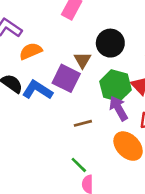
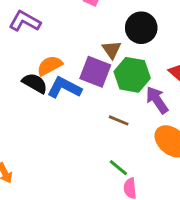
orange semicircle: (31, 51) -> (50, 66), moved
green hexagon: (115, 86) -> (132, 75), moved
brown line: (83, 123) -> (119, 120), turned 42

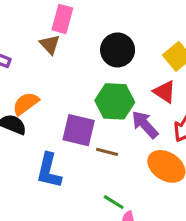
brown triangle: (112, 50) -> (50, 45), moved
purple square: (95, 72) -> (79, 130), moved
blue L-shape: (64, 88) -> (49, 171), moved, turned -96

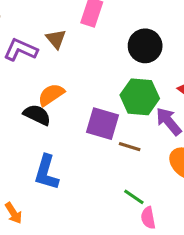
brown triangle: (50, 45) -> (56, 39), moved
blue L-shape: (49, 171) -> (46, 172), moved

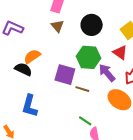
brown triangle: (56, 39) -> (57, 26), moved

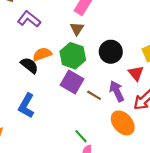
black circle: (92, 25) -> (111, 52), moved
green hexagon: (88, 57) -> (73, 56), moved
brown line: (82, 89) -> (94, 95), moved

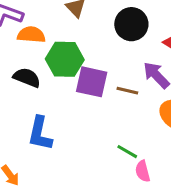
orange semicircle: (42, 54) -> (31, 35), moved, turned 42
green hexagon: (73, 56) -> (65, 59), moved

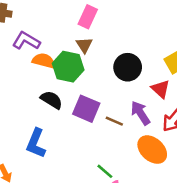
green hexagon: (65, 59) -> (68, 67), moved
black semicircle: (27, 78) -> (52, 100), moved

